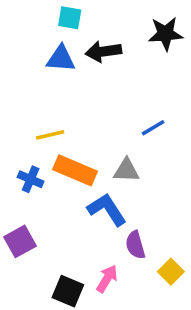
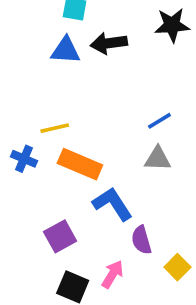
gray triangle: (126, 170) -> (158, 159), moved
blue cross: (31, 179) -> (24, 159), moved
purple square: (20, 241) -> (60, 236), moved

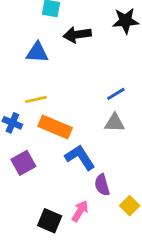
blue triangle: (66, 50) -> (37, 52), moved
purple square: (60, 236) -> (23, 163), moved

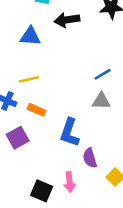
orange rectangle: (55, 127) -> (37, 110), moved, size x0.6
blue L-shape: (80, 157) -> (70, 133), turned -128
pink arrow: (80, 211) -> (70, 182), turned 144

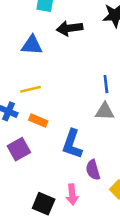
blue line: (103, 74) -> (106, 84), turned -66

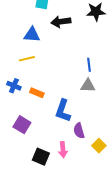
yellow line: (31, 89) -> (27, 59), moved
purple square: (19, 149) -> (22, 125), moved, turned -30

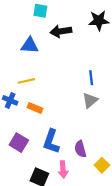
yellow line: (27, 59) -> (26, 81), moved
gray triangle: (88, 86) -> (90, 100), turned -42
blue L-shape: (63, 111) -> (51, 141), moved

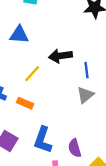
black arrow: (61, 31) -> (60, 56), moved
yellow line: (26, 81) -> (32, 74), moved, turned -35

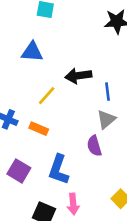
purple semicircle: (75, 148) -> (94, 146), moved

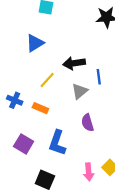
blue triangle: (32, 52) -> (35, 43), turned -36
gray triangle: (106, 119) -> (80, 91), moved
pink arrow: (73, 204) -> (89, 172), moved

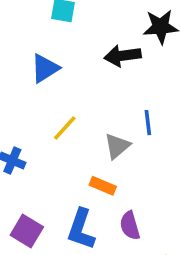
black arrow: (74, 63) -> (123, 56), moved
orange rectangle: (40, 108) -> (103, 186), moved
purple semicircle: (88, 123) -> (130, 226), moved

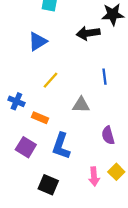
gray triangle: (117, 146) -> (81, 105), moved, turned 42
orange rectangle: (103, 186) -> (40, 118), moved
purple semicircle: (130, 226) -> (108, 135), moved

